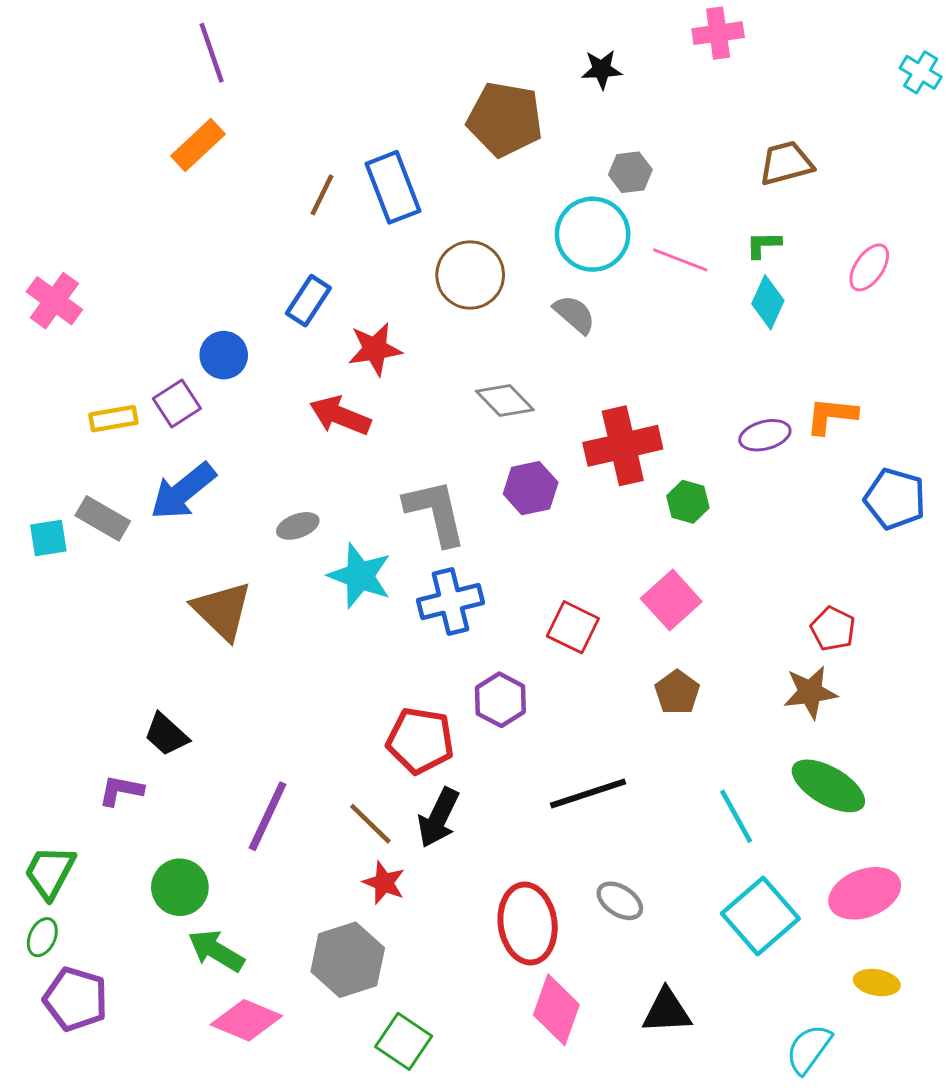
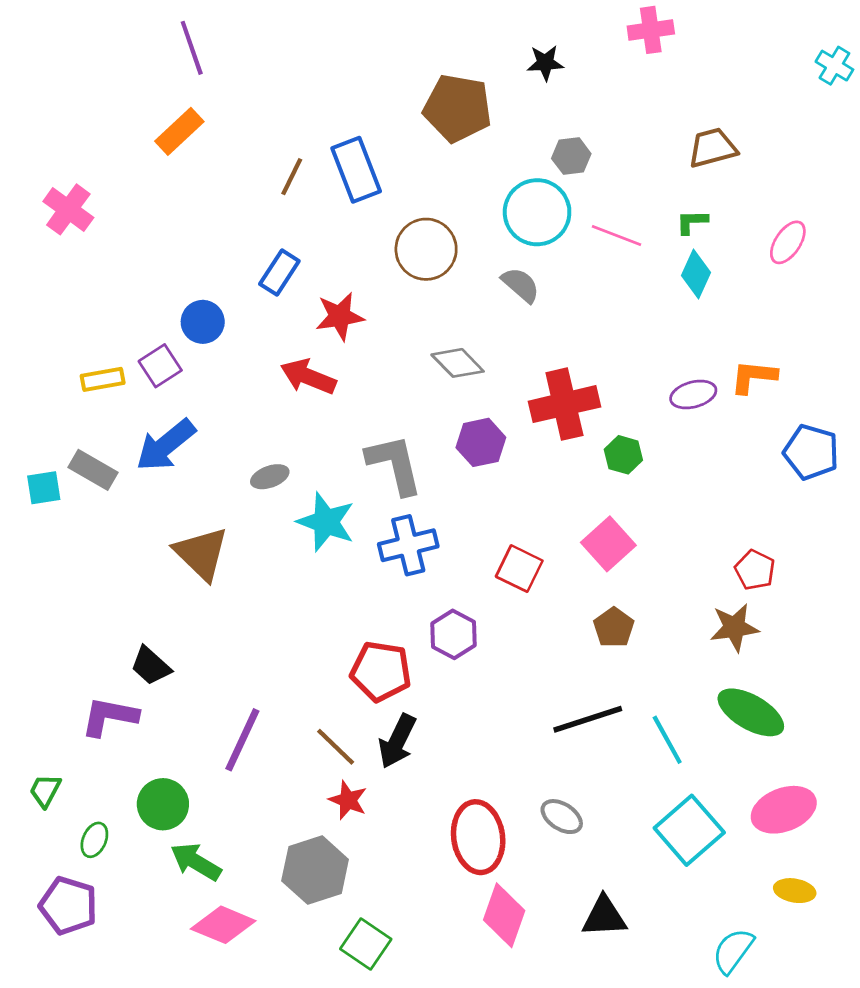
pink cross: (54, 301) -> (68, 209), moved
purple L-shape: (121, 790) -> (109, 717), size x1.4
black line: (588, 794) -> (588, 719), moved
green trapezoid: (50, 872) -> (45, 791), size x0.7
green ellipse: (42, 937) -> (94, 840), moved

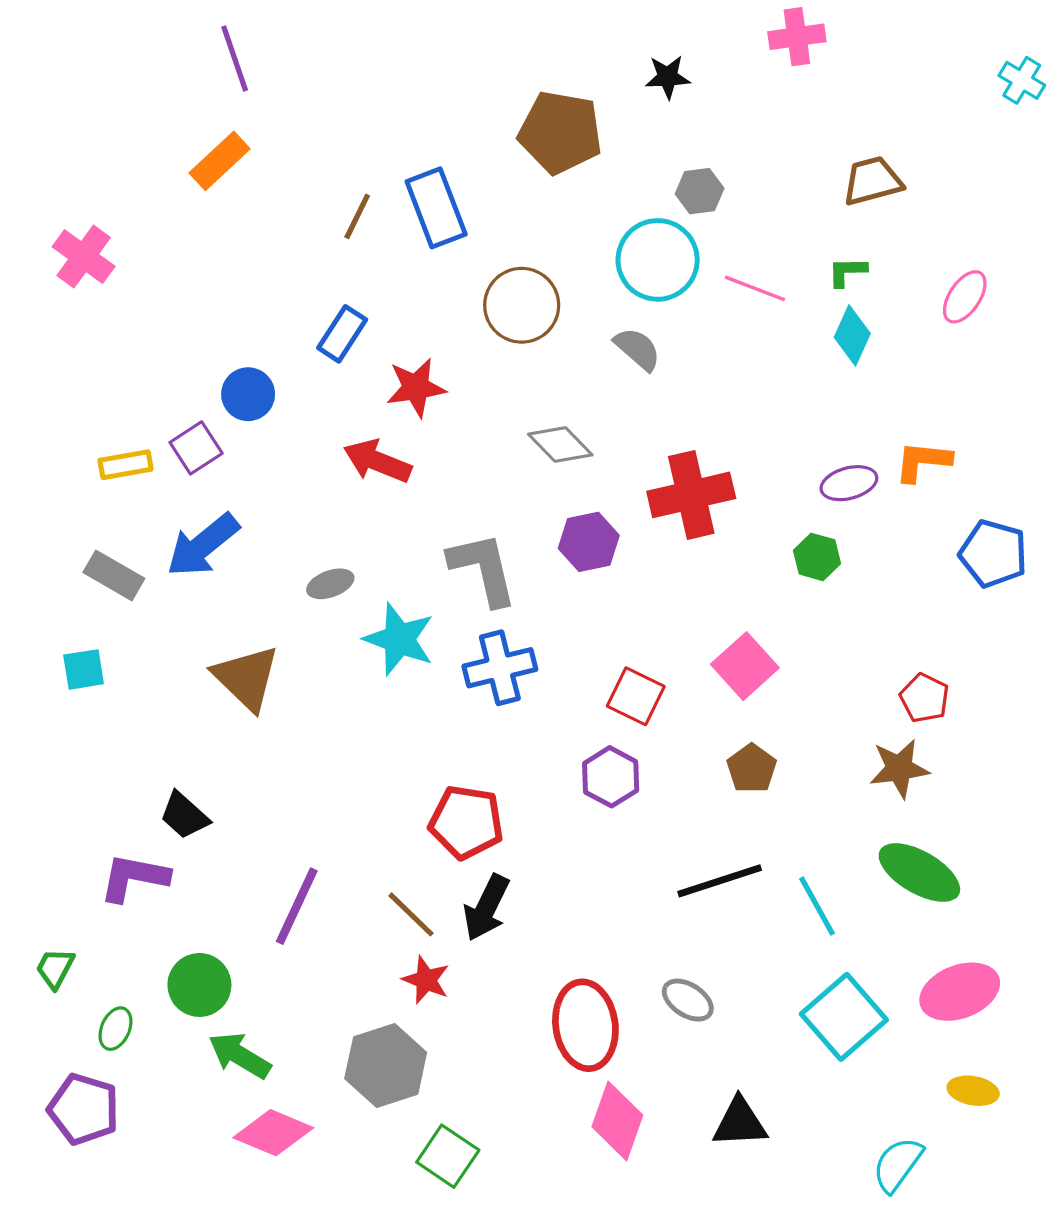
green hexagon: (623, 455) -> (817, 557), moved
cyan square: (44, 488) -> (84, 669), moved
purple hexagon: (453, 634) -> (611, 777), moved

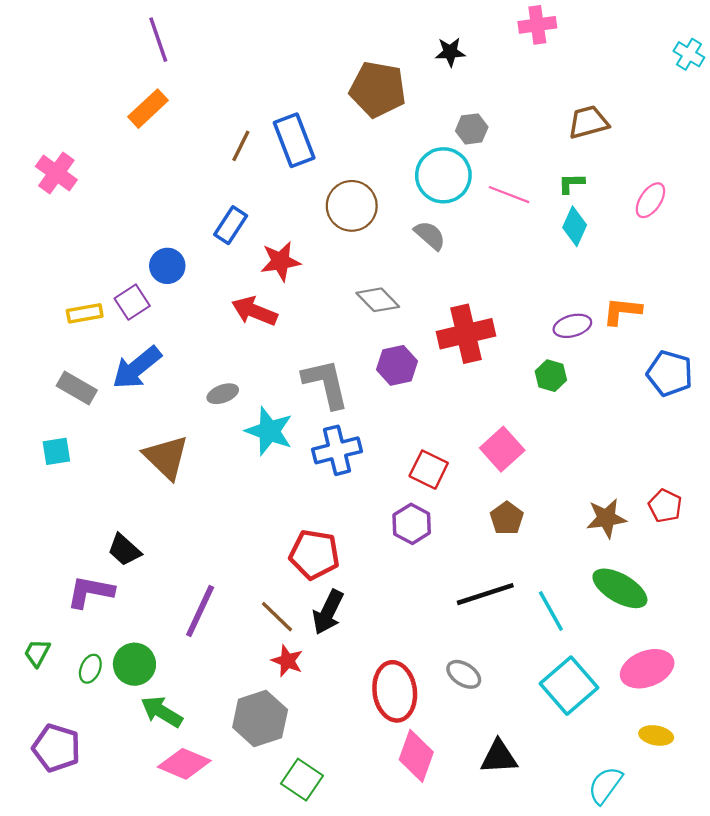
red pentagon: (924, 698) -> (665, 506), moved
green ellipse: (116, 1029) -> (90, 669), moved

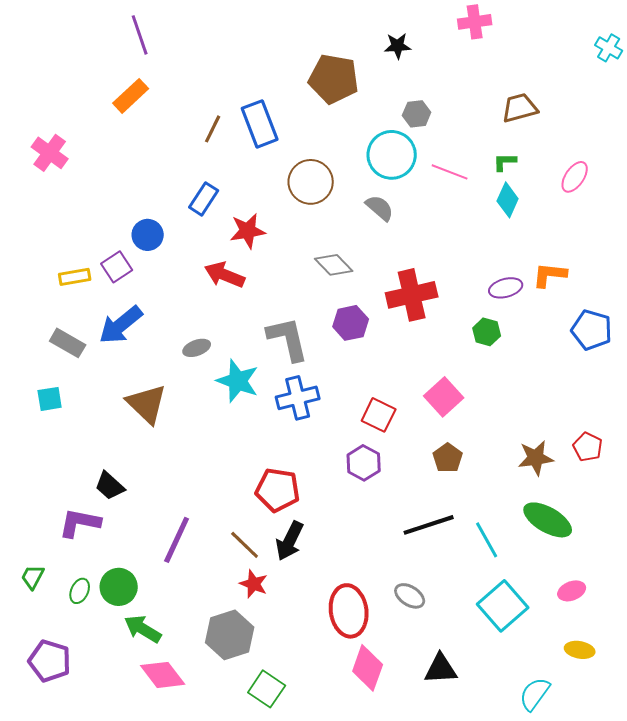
pink ellipse: (647, 669) -> (572, 591), size x0.6
pink diamond: (184, 764) -> (163, 675), turned 30

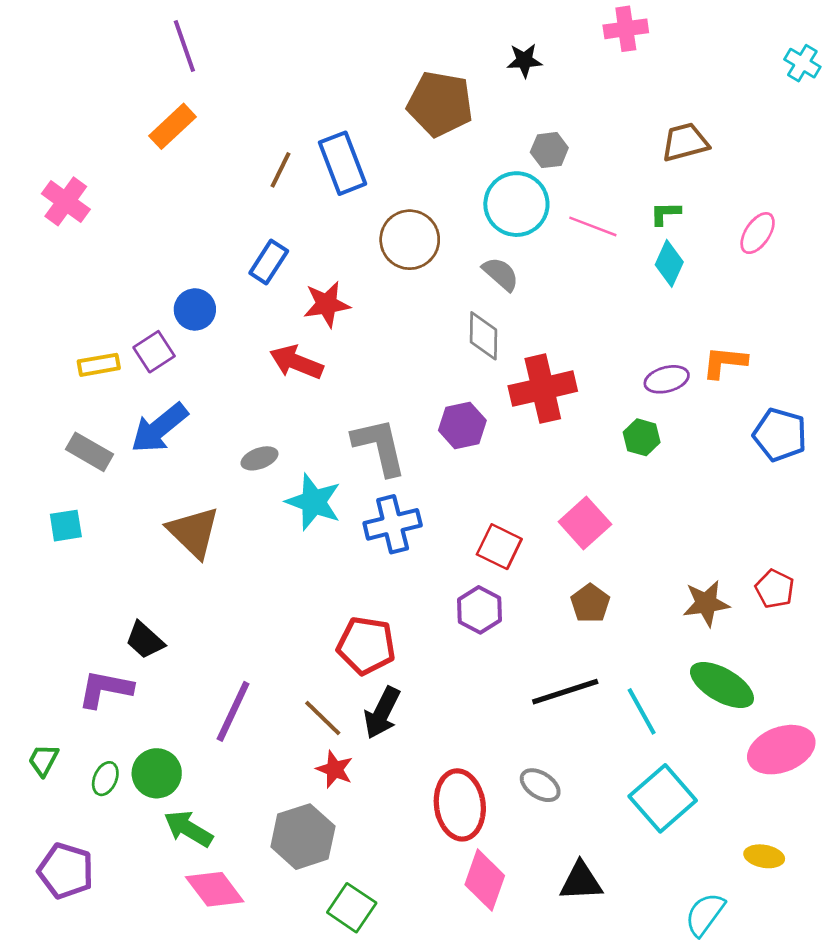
gray diamond: (334, 265) -> (483, 336), moved, turned 45
pink ellipse: (572, 591) -> (781, 750), moved, size x1.8

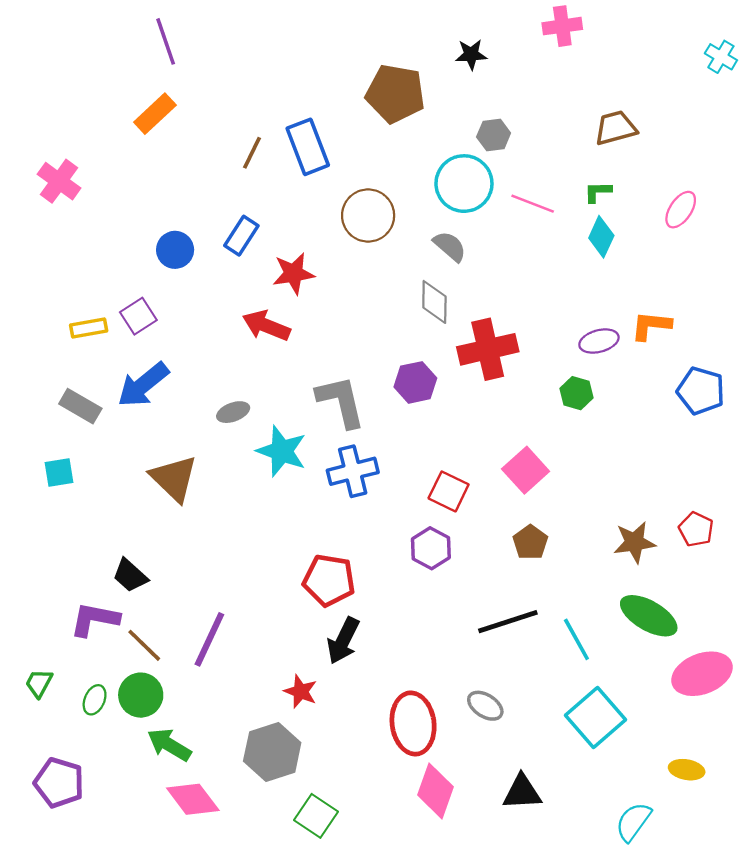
blue circle: (195, 309) -> (175, 250), moved
brown line: (323, 718) -> (144, 645), moved

